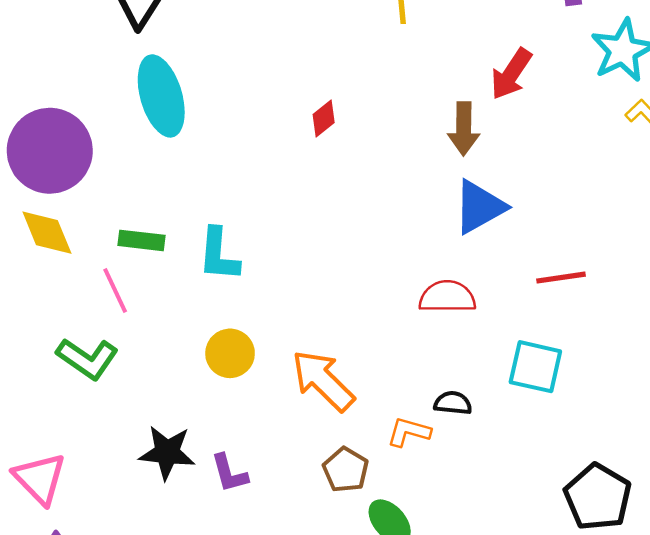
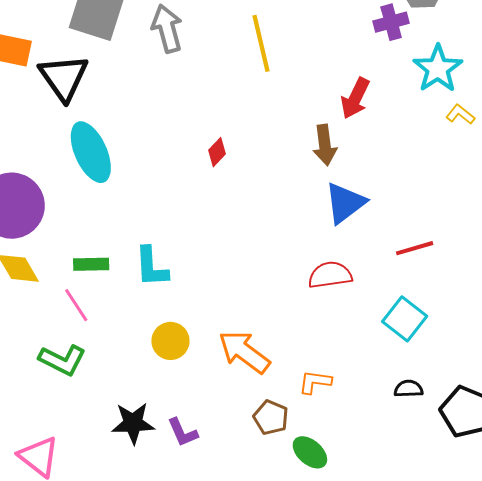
cyan square: (535, 367) -> (405, 319), turned 33
black semicircle: (453, 403) -> (409, 389), moved

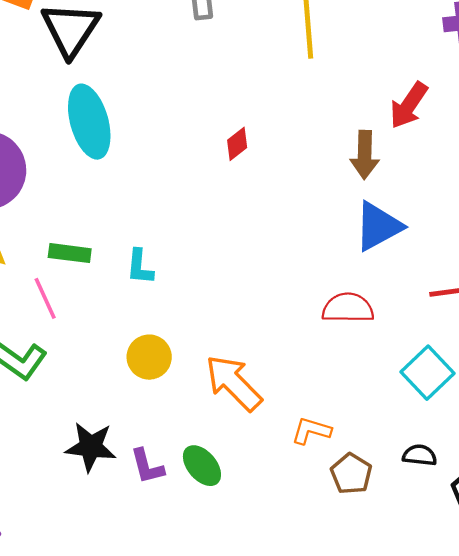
cyan L-shape: (151, 267) -> (140, 267), size x0.7
brown pentagon: (271, 417) -> (351, 474), moved
green ellipse: (310, 452) -> (202, 466), moved

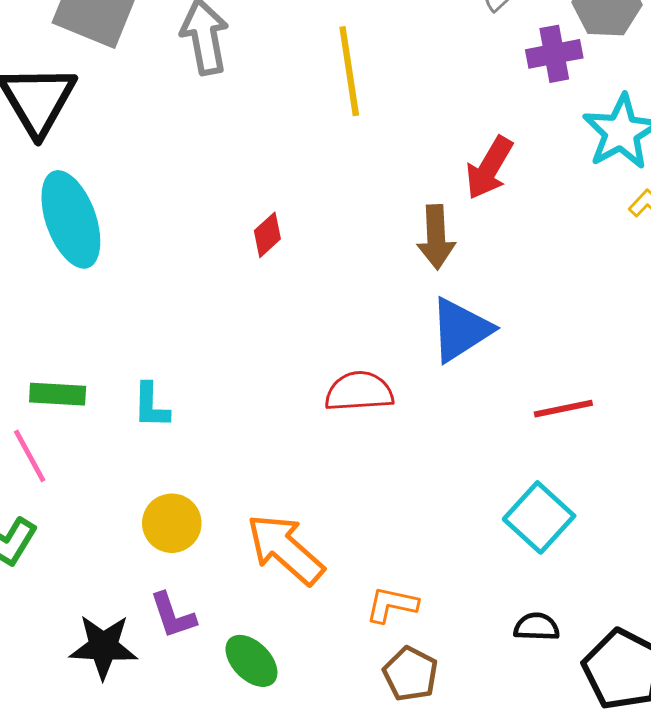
red semicircle: (348, 308) -> (359, 392), moved
purple L-shape: (147, 466) -> (173, 615), moved
brown pentagon: (351, 474) -> (411, 674), moved

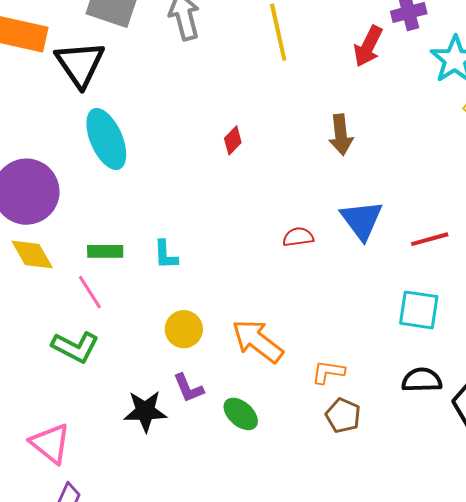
red arrow: (489, 168) -> (368, 46), moved
blue triangle: (461, 330) -> (362, 220), moved, turned -30
red semicircle: (359, 392) -> (298, 237), size x0.7
cyan square: (539, 517) -> (419, 310), turned -30
black semicircle: (537, 627) -> (422, 380), size x1.4

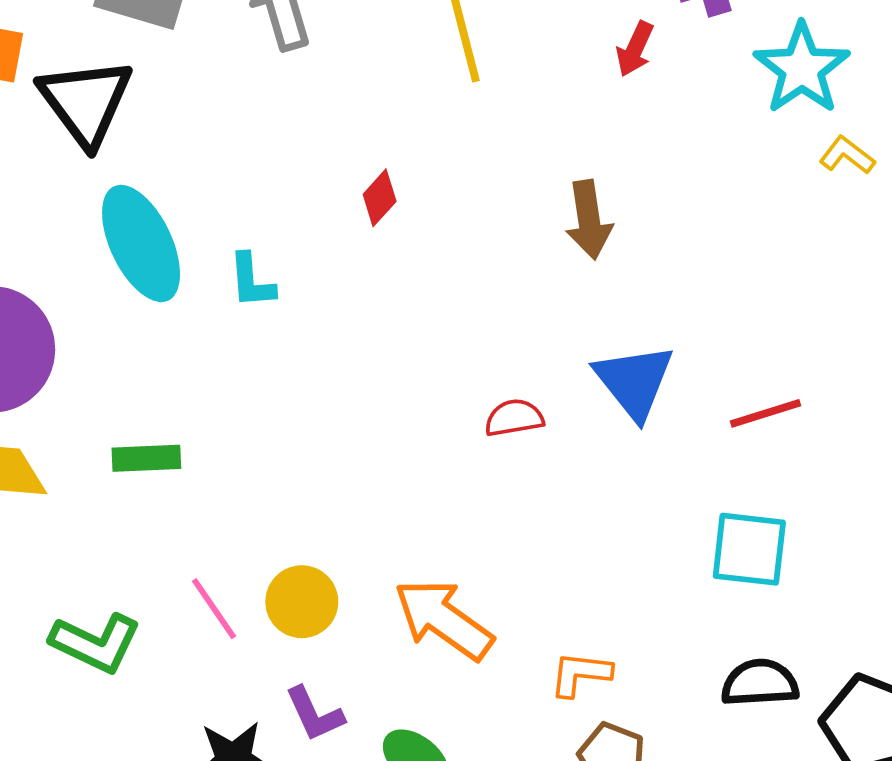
red arrow: (368, 46) -> (635, 49), size x0.7
red diamond: (233, 140) -> (380, 198), moved
cyan L-shape: (166, 255) -> (252, 281), moved
pink line: (90, 292) -> (214, 609), moved

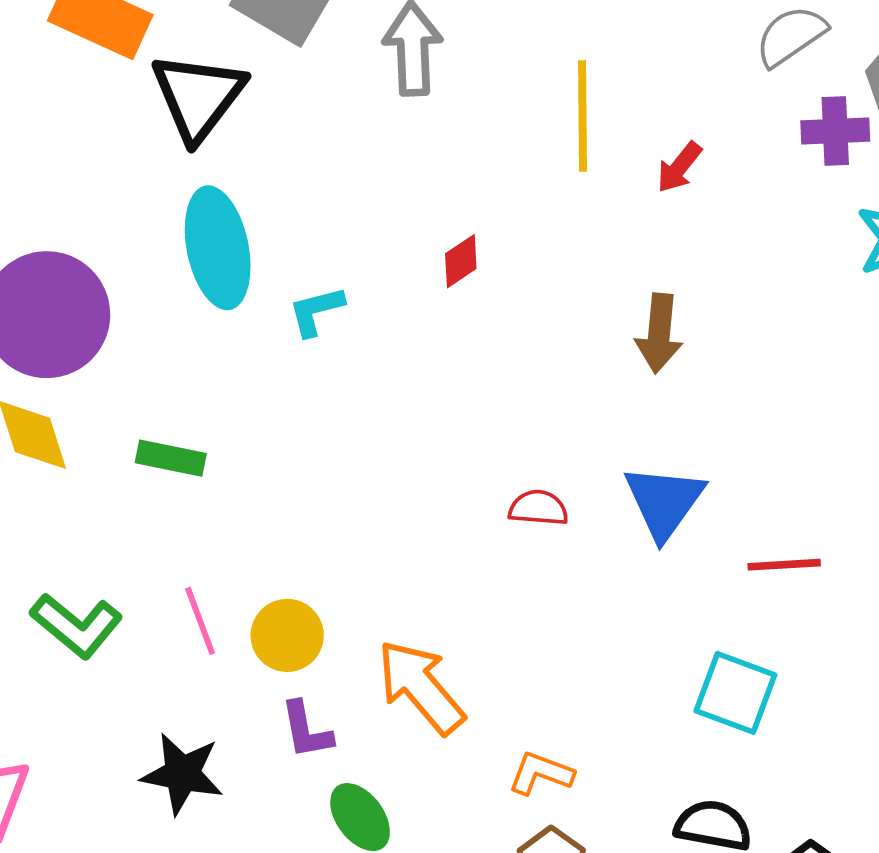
red arrow: (635, 49) -> (679, 167), moved
cyan L-shape: (252, 281) -> (316, 311), turned 66
purple L-shape: (315, 714) -> (306, 730), moved

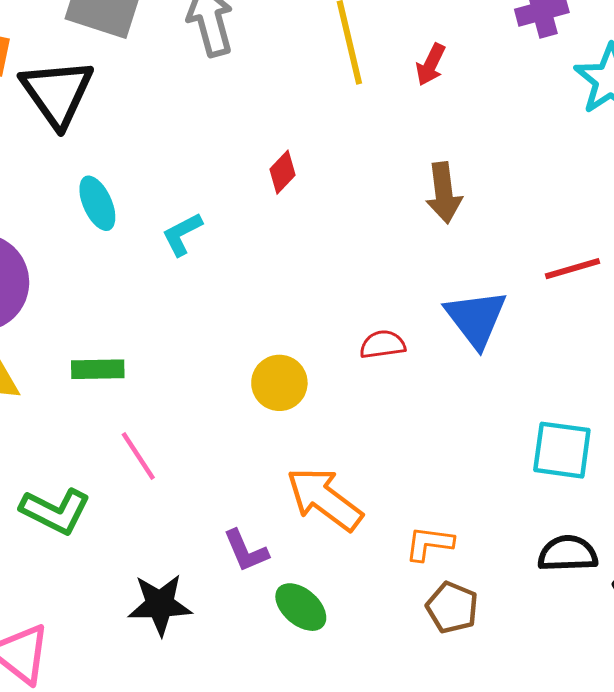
cyan ellipse: (218, 248) -> (97, 203), size x0.6
red line: (784, 565) -> (573, 269), moved
pink line: (200, 621) -> (138, 456), moved
yellow circle: (287, 635) -> (279, 383), moved

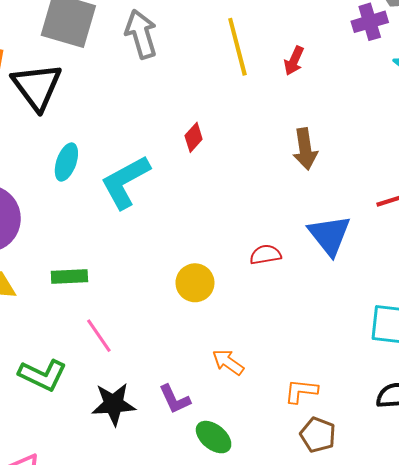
cyan ellipse: (97, 203) -> (66, 162), turned 45
cyan L-shape: (182, 234) -> (125, 182), size x1.8
orange arrow: (324, 499) -> (228, 362), size x0.6
black star: (160, 605) -> (114, 404), moved

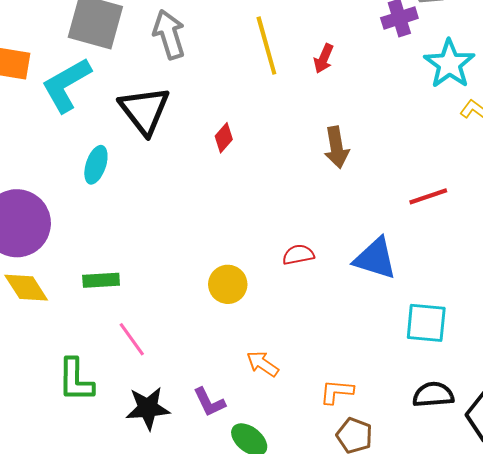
black triangle: (37, 87) -> (144, 110), moved
cyan L-shape: (125, 182) -> (66, 85), moved
blue triangle: (329, 235) -> (375, 258), moved, turned -33
green L-shape: (43, 375) -> (76, 380), turned 66

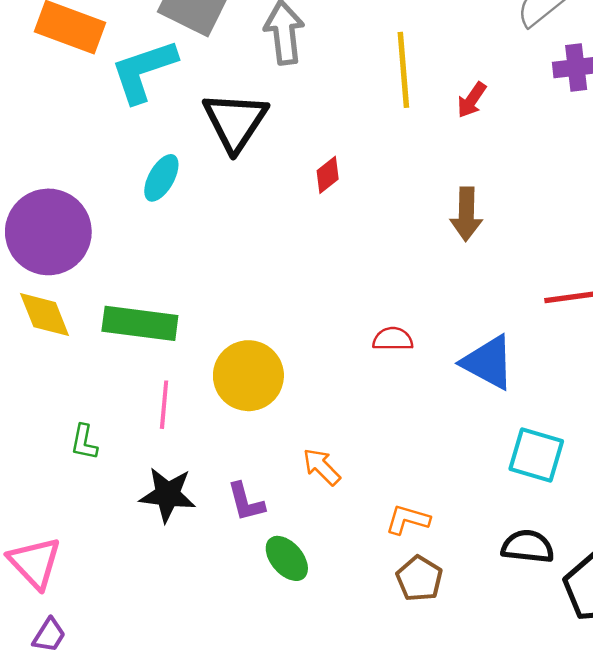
green rectangle: (101, 280) -> (140, 323), size x1.6
yellow circle: (228, 284) -> (248, 376), moved, size x1.4
pink line: (132, 339) -> (164, 405), turned 30
green L-shape: (76, 380) -> (84, 442), size x0.6

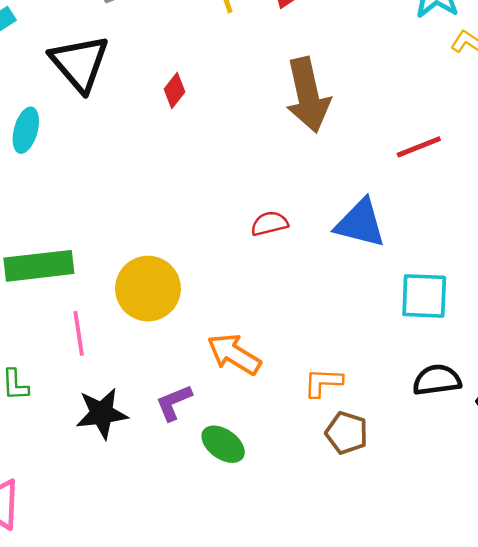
brown arrow: (466, 214) -> (308, 95), size x1.5
orange arrow: (322, 467) -> (234, 354), size x1.4
purple L-shape: (246, 502) -> (174, 403), turned 96

